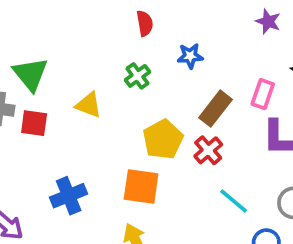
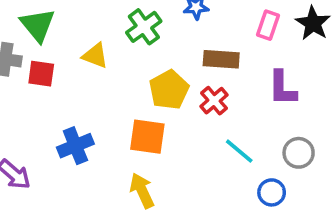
green cross: (137, 76) -> (144, 27), size x1.4
pink rectangle: (263, 94) -> (268, 25), moved
brown rectangle: (215, 109) -> (221, 59), turned 56

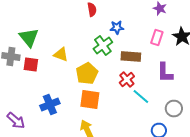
green cross: (144, 27) -> (103, 46), moved
yellow pentagon: (169, 90) -> (87, 74), moved
cyan line: (239, 151) -> (141, 96), moved

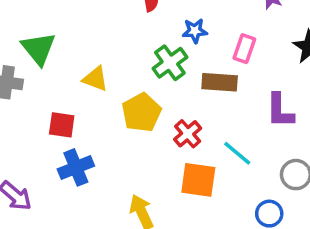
pink rectangle: (157, 38) -> (244, 49), moved
red square: (31, 64) -> (62, 125), moved
red cross: (127, 80) -> (188, 134), moved
orange square: (90, 100) -> (198, 180), moved

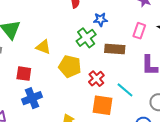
pink rectangle: (244, 49) -> (139, 31), moved
yellow pentagon: (141, 112) -> (70, 66), turned -30

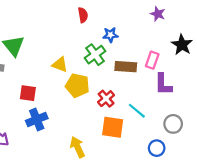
pink rectangle: (139, 31) -> (152, 60), moved
yellow triangle: (43, 47) -> (60, 65), moved

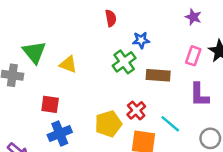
pink rectangle: (152, 60) -> (193, 56), moved
yellow triangle: (60, 65) -> (68, 64), moved
yellow pentagon: (77, 85) -> (108, 124), moved, turned -30

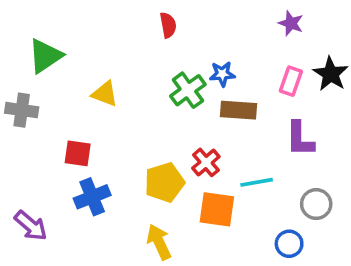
blue star: (141, 40) -> (222, 74), moved
green triangle: (34, 52) -> (45, 56), moved, turned 35
cyan line: (170, 124) -> (257, 182), turned -50

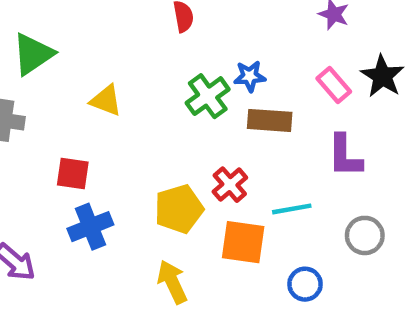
pink rectangle: (291, 81) -> (334, 85), turned -60
blue circle: (289, 244) -> (305, 284), moved

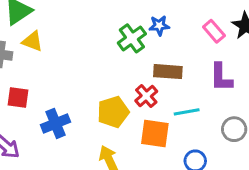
yellow triangle: (106, 101) -> (32, 41), moved
brown rectangle: (270, 120) -> (168, 72), moved
red square: (73, 174) -> (18, 98), moved

